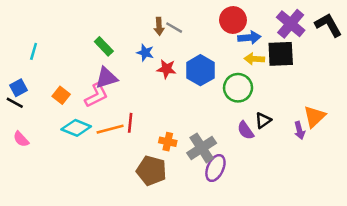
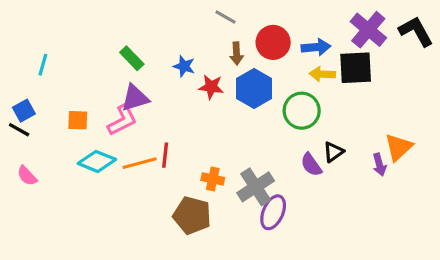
red circle: (233, 20) -> (273, 42), moved
brown arrow: (159, 26) -> (237, 54), moved
gray line: (174, 28) -> (225, 17), moved
orange square: (61, 95) -> (78, 120), turned -36

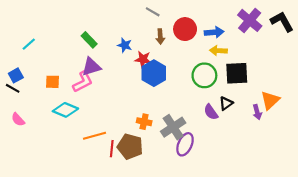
cyan line: (43, 65) -> (29, 44), turned 32
black square: (356, 68) -> (237, 73), moved
blue hexagon: (254, 88) -> (154, 73), moved
red line: (165, 155) -> (112, 149), moved
orange line: (140, 163) -> (95, 136), moved

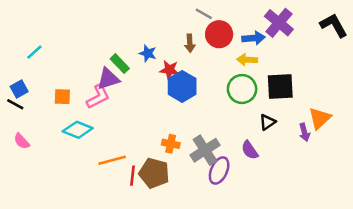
gray line: (153, 12) -> (204, 14), moved
purple cross: (250, 20) -> (279, 23), moved
green rectangle: (89, 40) -> (120, 64), moved
yellow arrow: (218, 51) -> (247, 60), moved
purple semicircle: (211, 112) -> (250, 150), moved

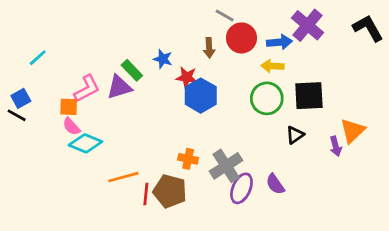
pink L-shape: (98, 97) -> (87, 89), moved
pink semicircle: (22, 141) -> (71, 127), moved
purple semicircle: (250, 150) -> (275, 184), moved

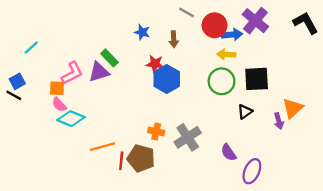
red circle: (241, 38) -> (215, 25), moved
blue star: (163, 59) -> (142, 32), moved
purple ellipse: (241, 188) -> (252, 171), moved

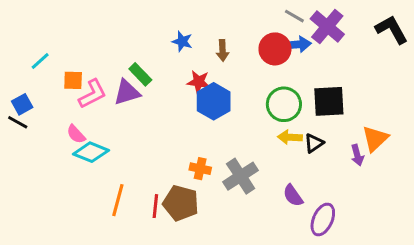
gray line: (187, 12) -> (294, 16), moved
red circle: (215, 25) -> (275, 49), moved
yellow arrow: (226, 54) -> (290, 137), moved
orange square: (57, 88) -> (73, 80), moved
orange line: (102, 147) -> (118, 200), moved, turned -60

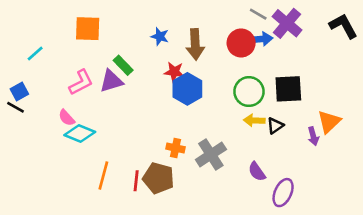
brown arrow: (223, 50) -> (195, 44), size x1.6
orange square: (73, 80) -> (88, 29), moved, size x1.5

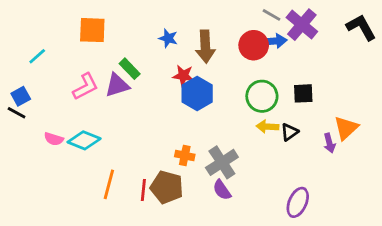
black square: (288, 89) -> (303, 93), size x0.7
pink semicircle: (67, 118) -> (54, 139), moved, turned -30
purple semicircle: (257, 172) -> (222, 190), moved

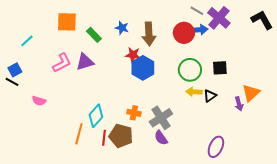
green rectangle: (130, 69) -> (94, 35), moved
cyan diamond: (84, 140) -> (96, 116), moved, turned -70

